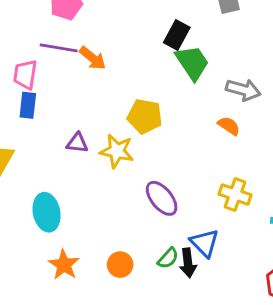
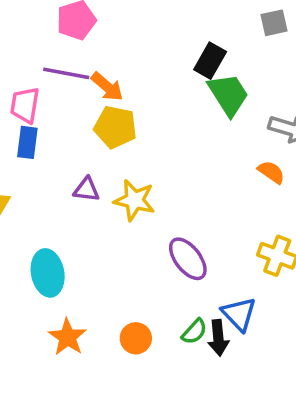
yellow pentagon: (145, 116) -> (115, 127), moved

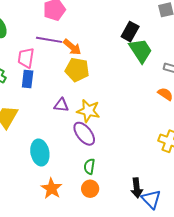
purple ellipse: (188, 259) -> (84, 134), moved
blue triangle: (239, 314) -> (151, 199), moved
green semicircle: (194, 332) -> (89, 167), moved, turned 147

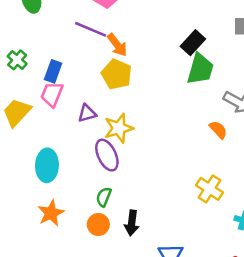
green trapezoid: (141, 51) -> (200, 69), turned 36
pink trapezoid: (26, 58) -> (52, 94), moved
purple triangle: (61, 105) -> (87, 113), turned -35
yellow star: (88, 111) -> (119, 128), turned 30
black arrow: (137, 188) -> (132, 223), moved

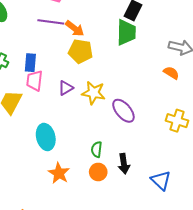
green trapezoid: (200, 69) -> (126, 32), moved
yellow star: (119, 128) -> (94, 93), turned -30
purple ellipse: (107, 155) -> (123, 111), moved

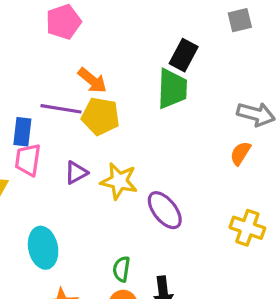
purple line: (51, 22) -> (61, 109), moved
orange semicircle: (171, 73) -> (240, 153), turned -91

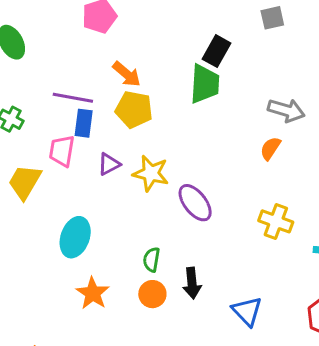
purple line: (61, 109) -> (73, 98), moved
blue rectangle: (22, 132) -> (84, 123), moved
cyan ellipse: (43, 248) -> (75, 237), turned 30

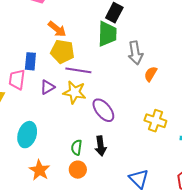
purple line: (73, 98) -> (78, 70), moved
gray arrow: (286, 110) -> (135, 53), moved, turned 65
black arrow: (192, 283) -> (101, 146), moved

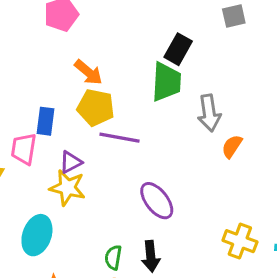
yellow star: (74, 92) -> (67, 188), moved
yellow cross: (155, 121) -> (240, 241), moved

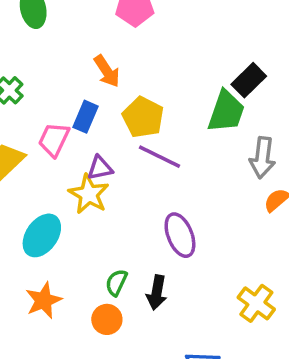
orange arrow: (88, 72) -> (107, 71), moved

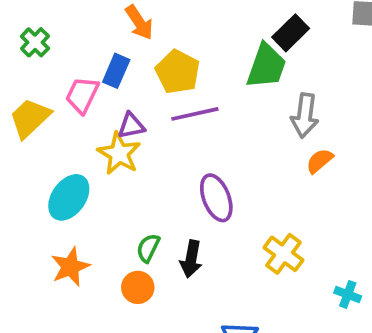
purple line: (159, 157) -> (195, 114), turned -39
yellow cross: (256, 303) -> (283, 254), moved

